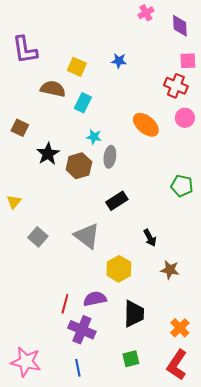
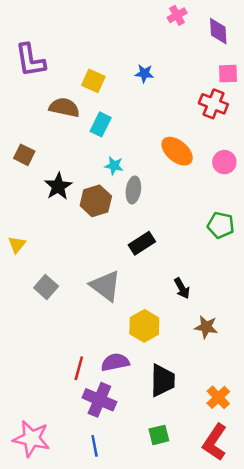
pink circle: (185, 118) -> (224, 162), moved

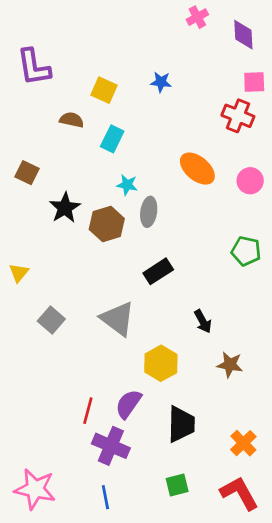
brown semicircle: (64, 107) -> (72, 120), size x0.7
purple semicircle: (115, 362) -> (128, 404), turned -44
red L-shape: (215, 442) -> (239, 493), turned 117

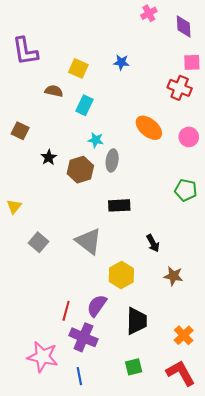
black star: (65, 208) -> (49, 157), size x0.7
black rectangle: (158, 271) -> (119, 205), turned 30
pink star: (35, 489) -> (43, 357), moved

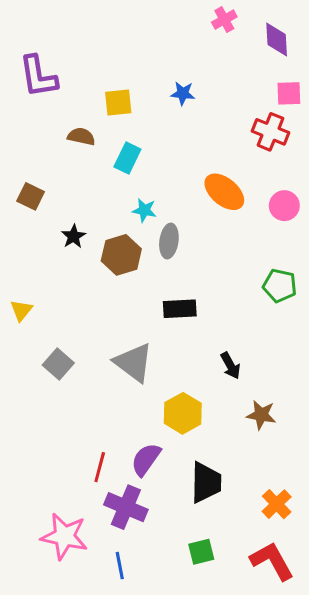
yellow square: (78, 68) -> (118, 103), turned -30

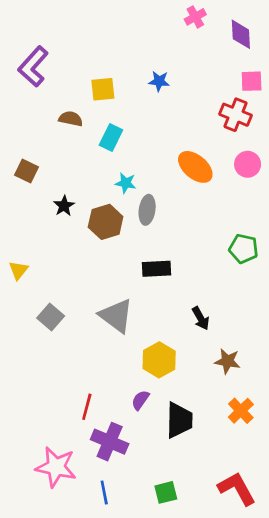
purple L-shape: (38, 76) -> (33, 66), turned 51
pink circle: (284, 206) -> (248, 164), moved
purple semicircle: (146, 459) -> (140, 400), moved, size x0.7
orange cross: (277, 504) -> (241, 411), moved
green square: (201, 552) -> (166, 492), moved

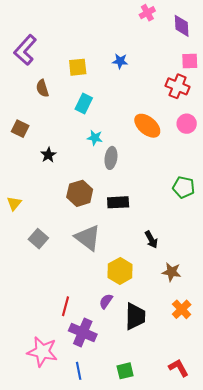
brown semicircle: (71, 119) -> (42, 88), moved, turned -120
brown hexagon: (106, 222) -> (80, 193), moved
red L-shape: (237, 488) -> (179, 368), size x0.7

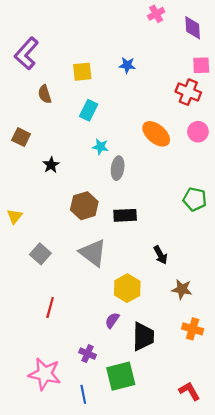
red line: (66, 306) -> (50, 307), moved
orange cross: (182, 309) -> (193, 329), turned -30
purple cross: (83, 332) -> (88, 354), size x0.6
green square: (125, 371) -> (121, 376), moved, size x1.6

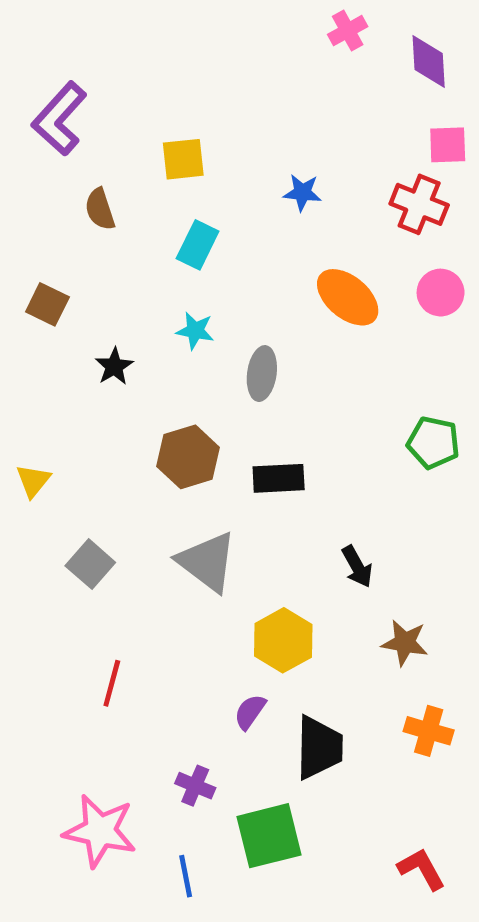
blue star: (127, 65) -> (302, 192), moved
cyan star: (100, 147) -> (195, 331), moved

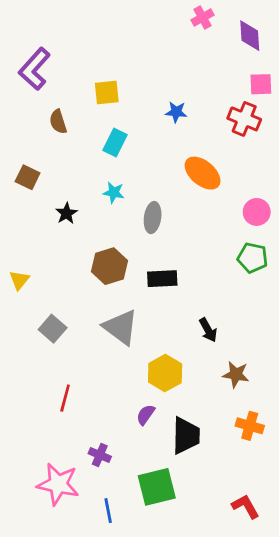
pink circle: (441, 293) -> (257, 212), moved
purple cross: (195, 786) -> (100, 455), moved

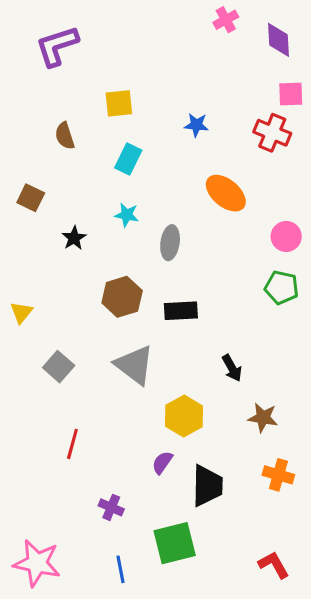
purple L-shape: (35, 69) -> (57, 46), moved, turned 30
pink star: (58, 484) -> (37, 563), moved

